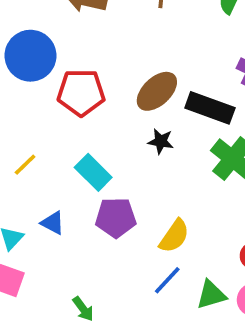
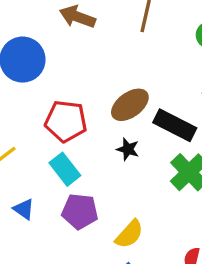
red pentagon: (81, 92) -> (66, 121), moved

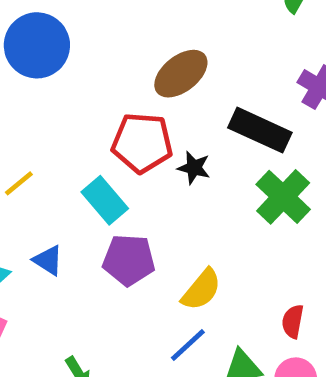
brown ellipse: (130, 105) -> (181, 74), moved
red pentagon: (66, 121) -> (142, 143), moved

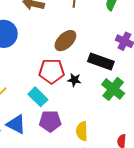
blue triangle: (48, 260) -> (16, 124), size x1.5
yellow semicircle: (201, 290) -> (82, 131), turned 144

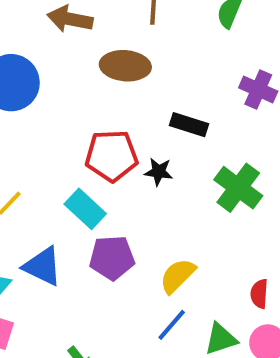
brown ellipse: (65, 41) -> (125, 66), moved, turned 50
black rectangle: (101, 62) -> (189, 125), moved, size x0.7
yellow semicircle: (82, 131) -> (177, 276), turned 48

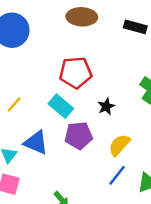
black rectangle: (189, 125) -> (135, 27), moved
black star: (159, 172) -> (106, 106), moved, turned -30

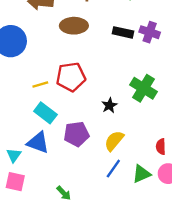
yellow line: (14, 105) -> (40, 84), moved, turned 35
cyan rectangle: (61, 106) -> (45, 113), moved
black star: (106, 106) -> (109, 105), moved

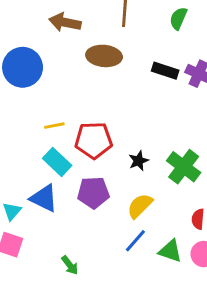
red pentagon: (71, 77) -> (94, 140), moved
green cross: (144, 88) -> (184, 167), moved
green triangle: (142, 174) -> (170, 251), turned 36

